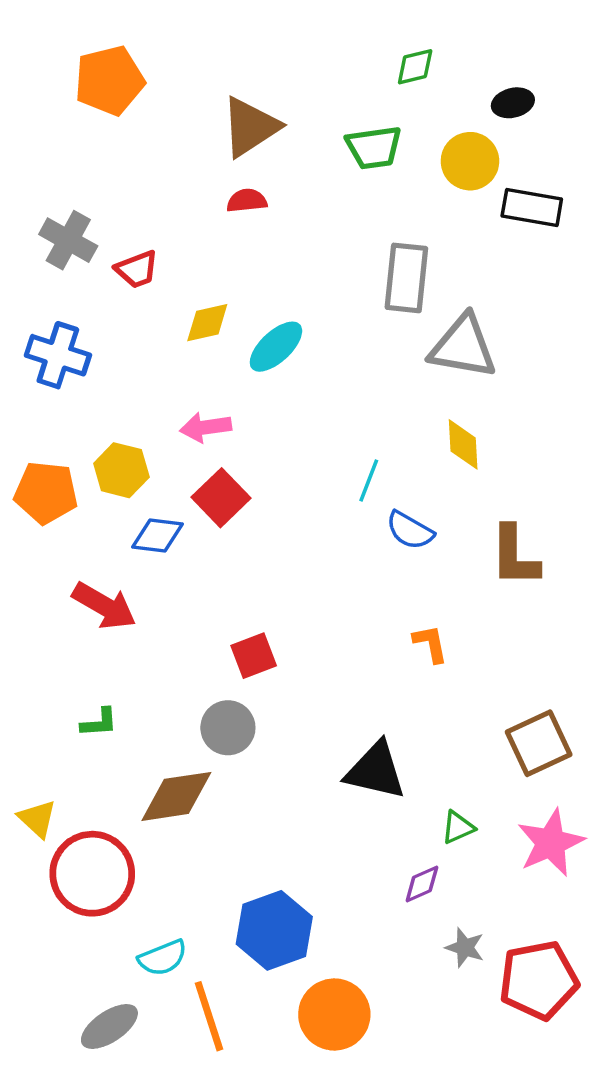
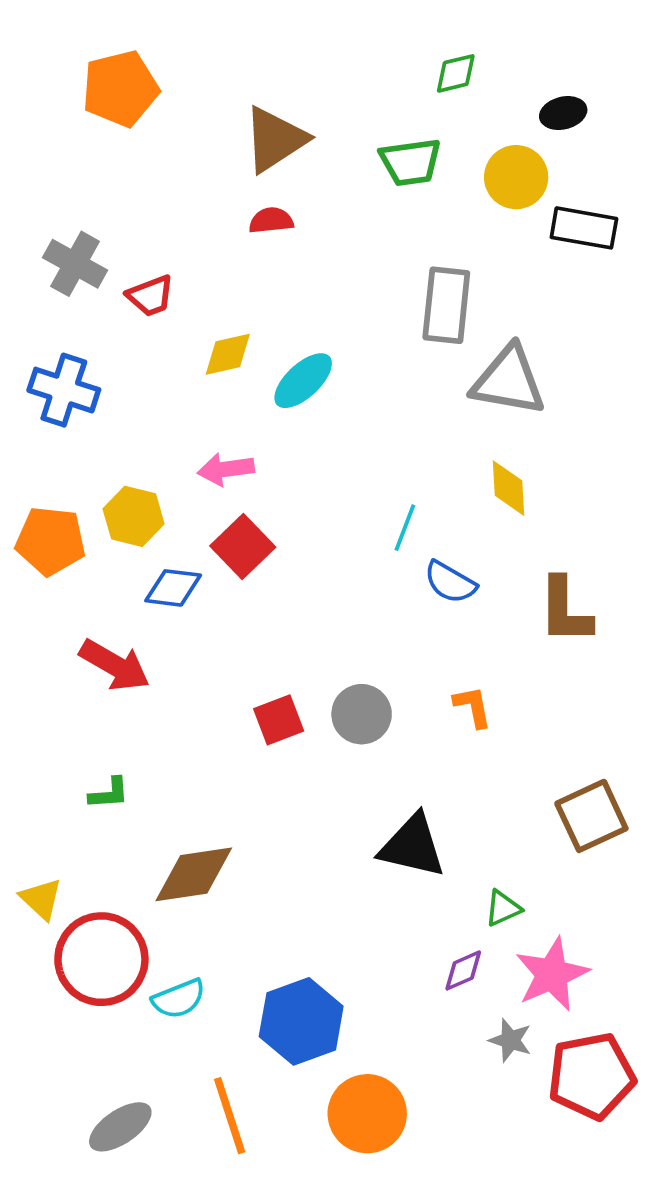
gray circle: (228, 728) -> (362, 714), moved
pink star: (551, 843) -> (552, 974), moved
cyan semicircle: (163, 958) -> (179, 999), moved

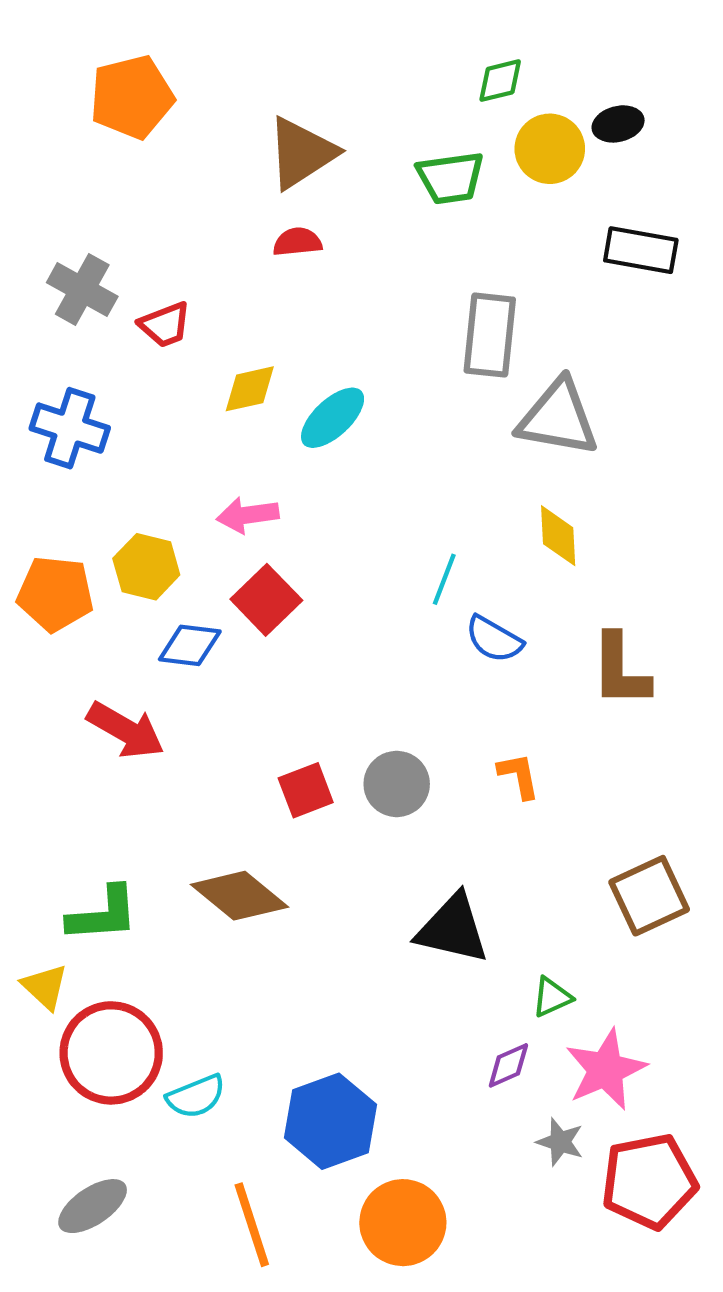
yellow circle: (516, 177) -> (550, 149), moved
green L-shape: (109, 793) -> (103, 914), moved, size x1.6
brown diamond: (194, 874) -> (239, 896), moved, turned 48
gray ellipse: (120, 1127) -> (93, 1206), moved

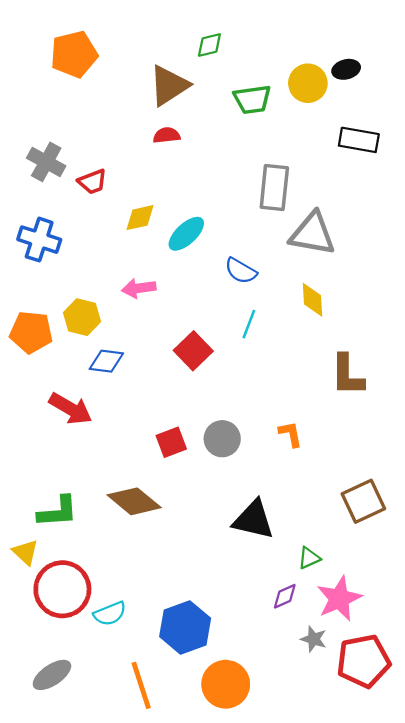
green diamond: (500, 81) -> (209, 45), moved
red square: (266, 600) -> (193, 351), moved
blue semicircle: (494, 639) -> (241, 271), moved

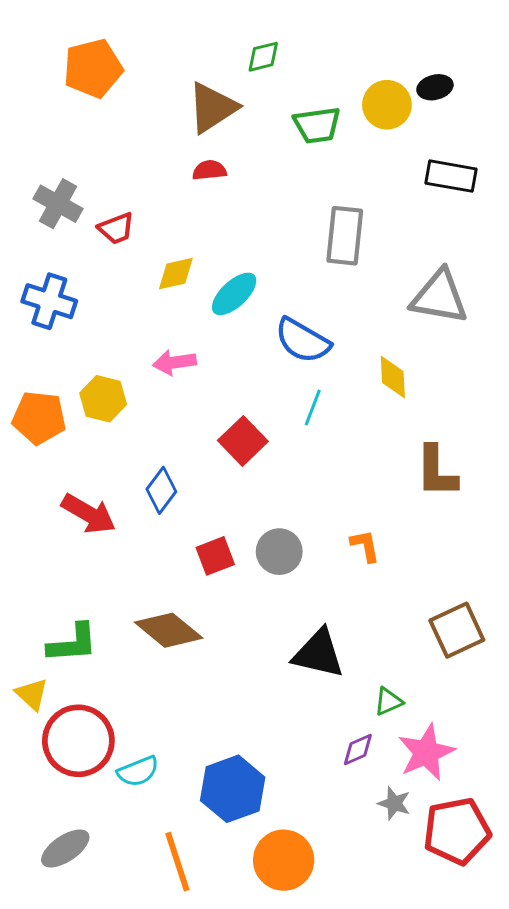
gray triangle: (313, 234) -> (439, 297), moved
blue semicircle: (241, 271) -> (303, 341), size x1.4
blue diamond: (106, 361) -> (161, 490), moved, turned -60

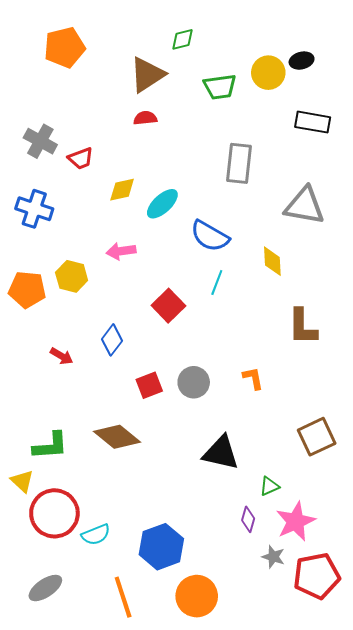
red arrow: (89, 514) -> (62, 356), size x0.6
purple diamond: (358, 750) -> (248, 519), turned -50

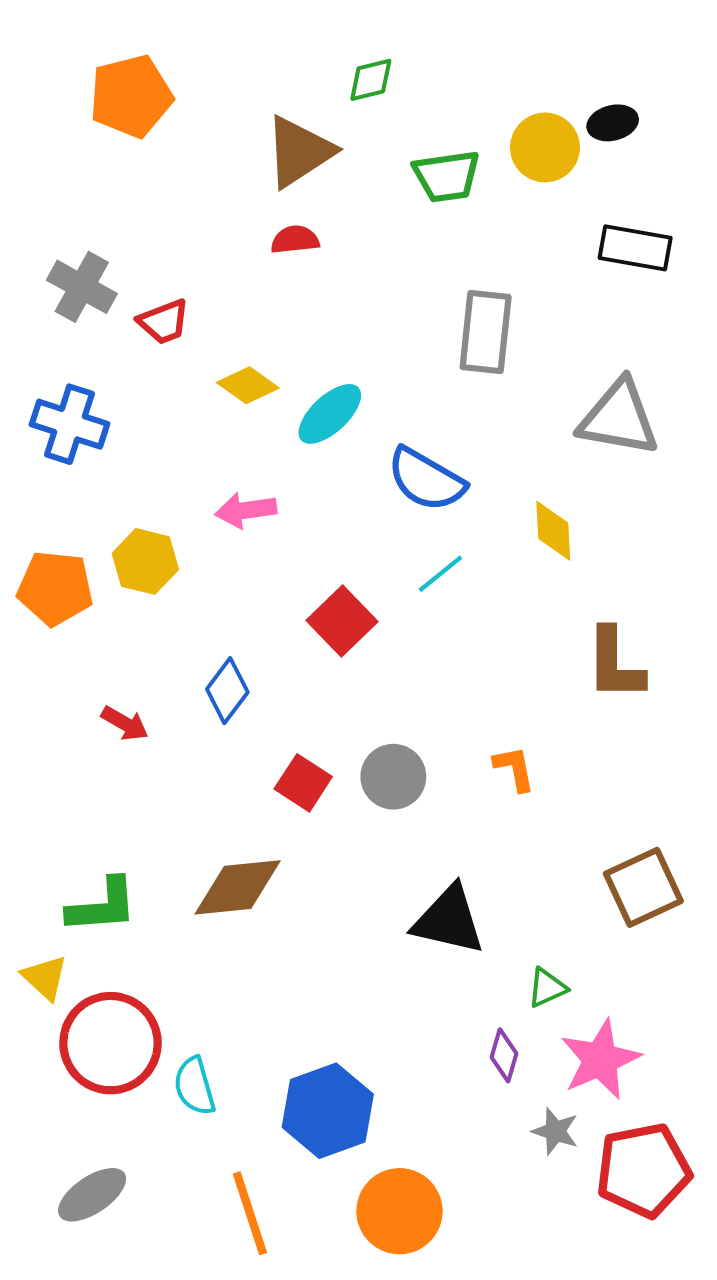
yellow diamond: (122, 190) -> (248, 385), turned 48
cyan line: (217, 282) -> (440, 574), turned 30
red square: (149, 385) -> (303, 783), turned -36
brown diamond: (117, 437) -> (238, 887), turned -45
cyan semicircle: (96, 535) -> (195, 1086), turned 96

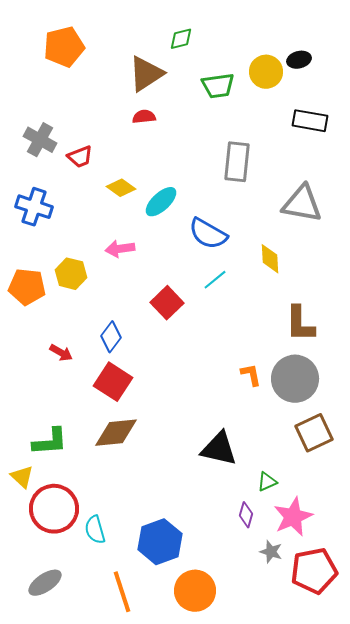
gray circle: (393, 777) -> (295, 379), moved, size x1.5
red square: (303, 783) -> (113, 382), moved, size x1.4

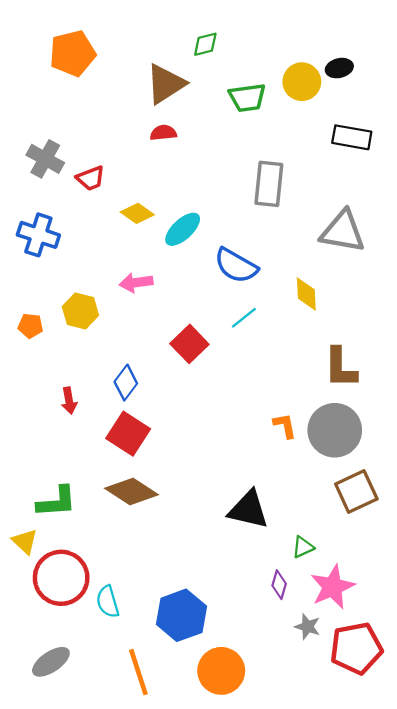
orange pentagon: (27, 287) -> (30, 326), size x0.6
red arrow: (61, 353) -> (69, 401), turned 50
brown diamond: (116, 433) -> (132, 492), turned 39

